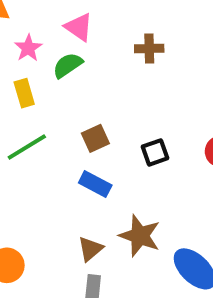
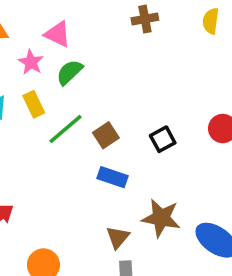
pink triangle: (79, 27) -> (58, 34), moved
brown cross: (149, 49) -> (145, 19), moved
green line: (27, 147) -> (66, 129), moved

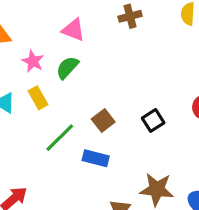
pink triangle: (58, 34) -> (73, 30), moved
green line: (66, 129) -> (60, 138), moved
blue rectangle: (112, 177) -> (96, 158), moved

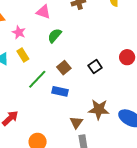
green semicircle: (67, 68) -> (55, 36), moved

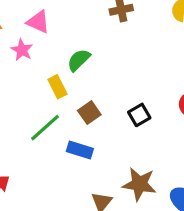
pink triangle: (43, 12) -> (38, 22), moved
yellow rectangle: (23, 55) -> (57, 87), moved

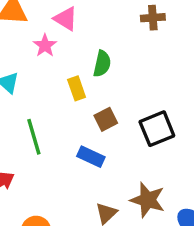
green semicircle: (79, 60) -> (102, 64), turned 140
black square: (139, 115) -> (157, 129), size x1.5
green line: (45, 128) -> (34, 137), moved, turned -72

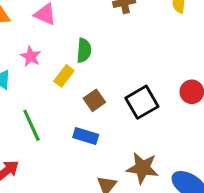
pink star: (45, 45) -> (31, 56), moved
yellow rectangle: (77, 88) -> (64, 76), turned 65

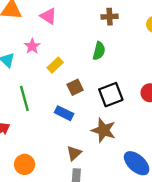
green semicircle: (84, 50) -> (99, 51), moved
brown star: (143, 168) -> (104, 130), moved

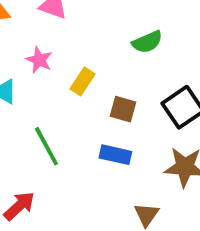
green semicircle: (99, 51) -> (147, 42), turned 66
brown square: (75, 87) -> (123, 109), turned -35

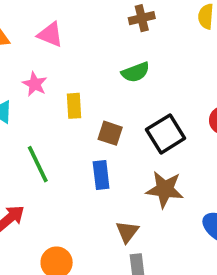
yellow rectangle: (83, 81) -> (74, 106), turned -40
blue rectangle: (115, 155) -> (101, 175), turned 68

